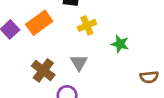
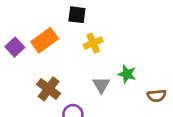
green star: (120, 44) -> (127, 74), moved
gray triangle: (79, 62) -> (101, 85), moved

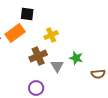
black square: (77, 15) -> (27, 14), moved
brown cross: (49, 89) -> (38, 56), moved, turned 30

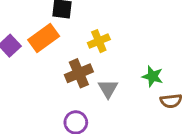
green star: (76, 58) -> (153, 76), moved

